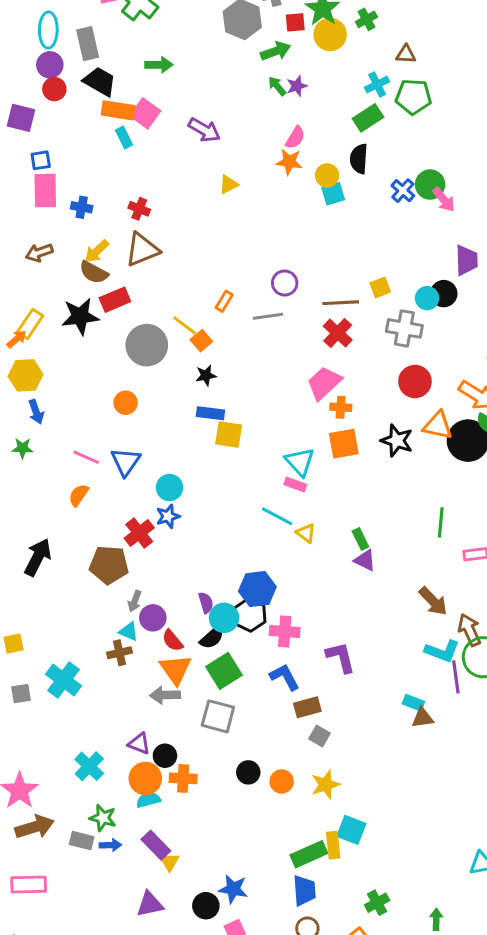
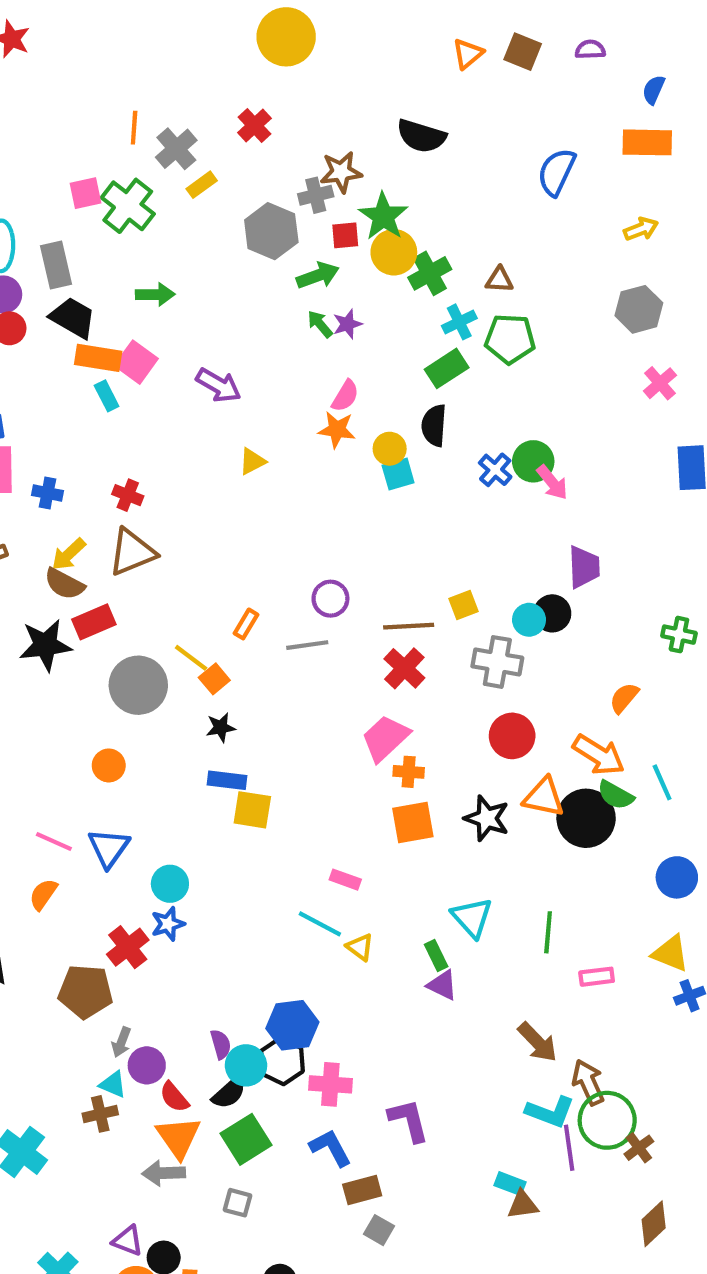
green cross: (366, 19) -> (430, 273), moved, size x1.4
cyan triangle: (300, 462) -> (472, 918), moved
gray square: (218, 716) -> (238, 1203), size x0.6

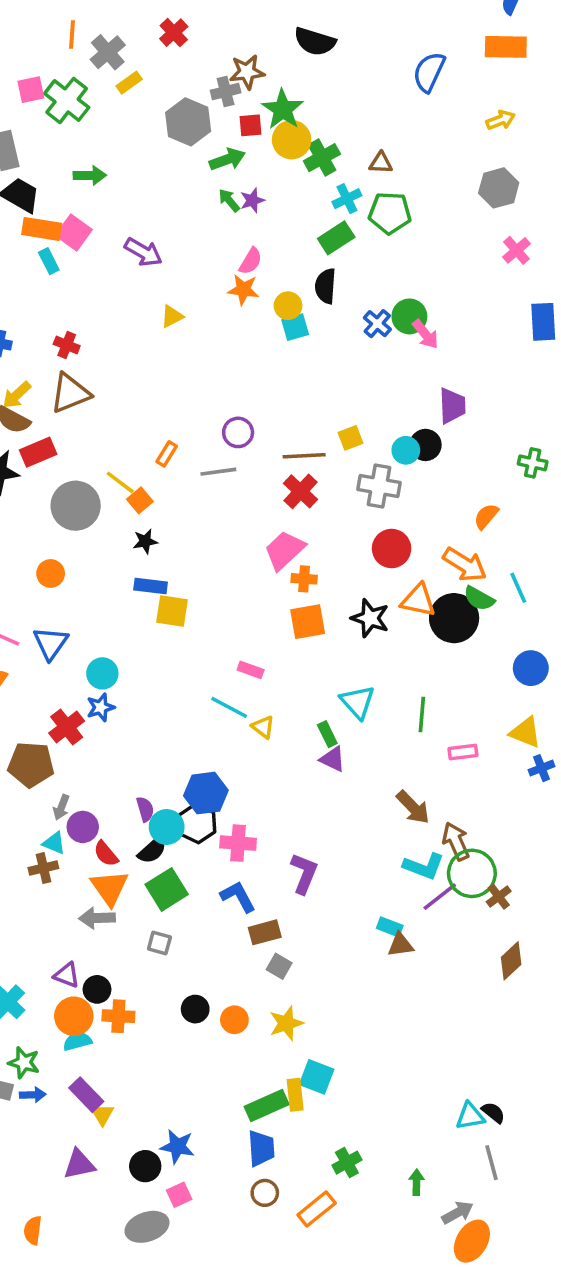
purple L-shape: (409, 1120) -> (304, 873), turned 36
purple line: (569, 1148) -> (440, 897), turned 60

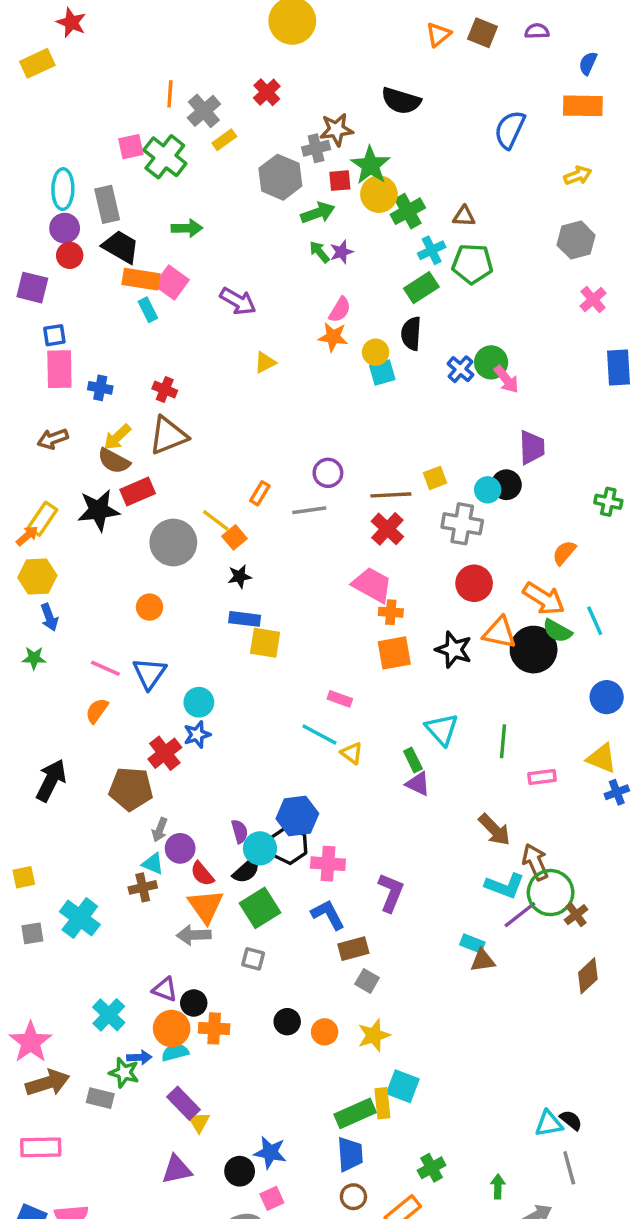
pink trapezoid: (284, 550) -> (372, 585), turned 72
blue arrow: (33, 1095) -> (139, 1057), moved

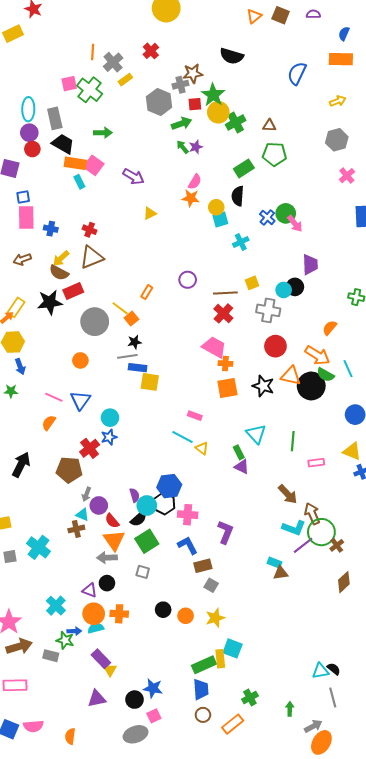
cyan cross: (432, 250) -> (241, 242), moved
gray line: (309, 510) -> (127, 356), moved
black circle: (194, 1003) -> (107, 583), moved

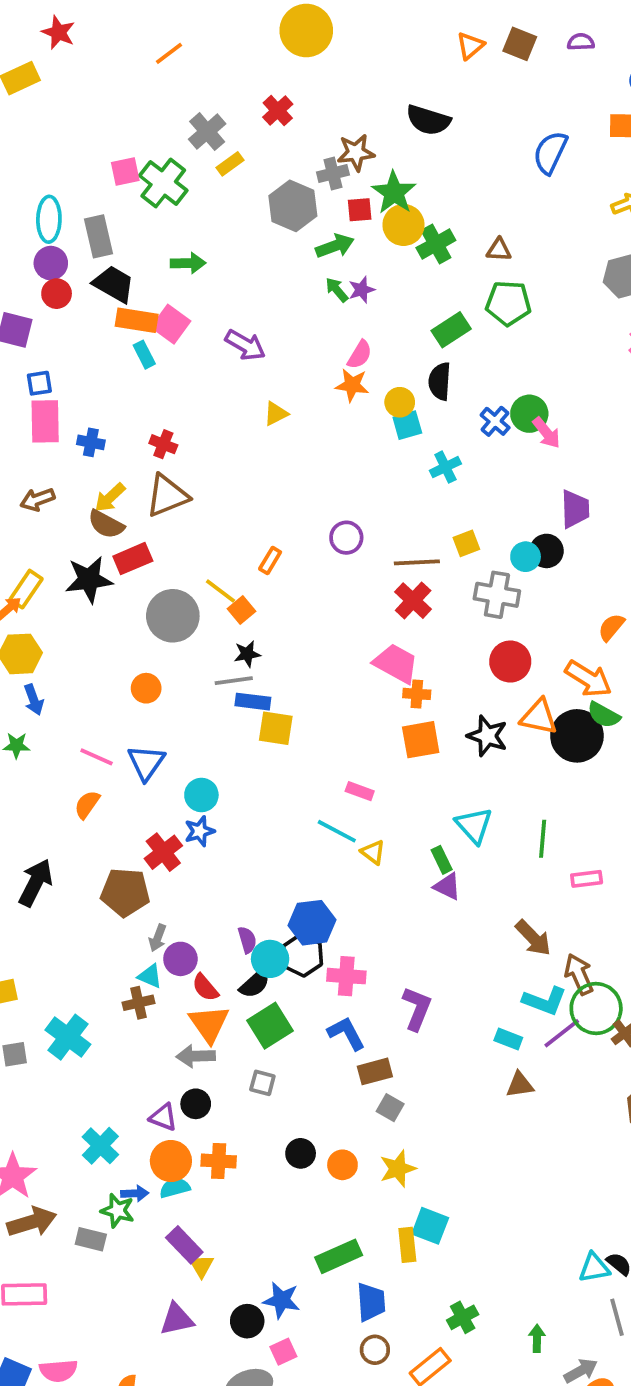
orange line: (93, 52) -> (169, 53), moved, turned 49
cyan rectangle: (274, 563) -> (508, 1039), moved
green rectangle: (204, 665) -> (339, 1256), moved

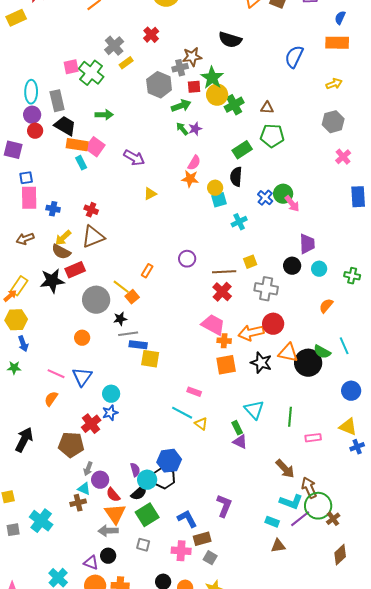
cyan circle: (526, 557) -> (319, 269), moved
black star: (247, 654) -> (120, 319), moved
orange arrow: (588, 679) -> (251, 333), moved, turned 135
pink cross: (346, 976) -> (181, 551), moved

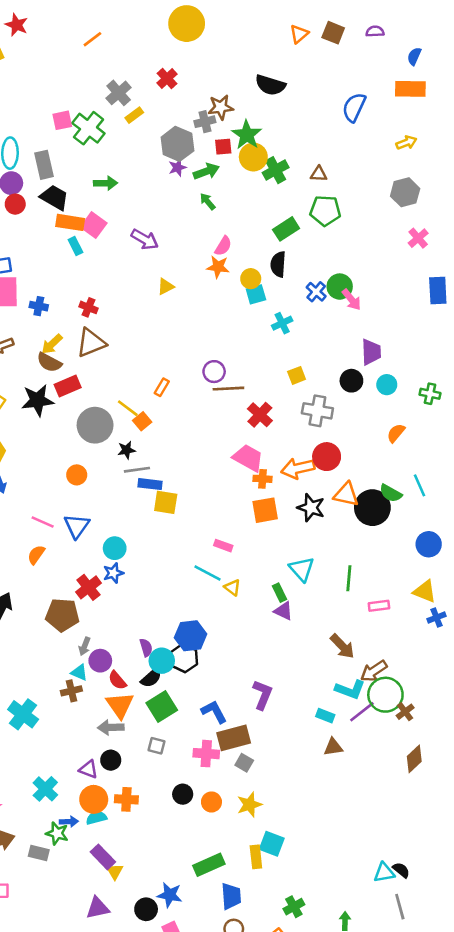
purple star: (195, 129) -> (177, 167), moved
brown line: (224, 272) -> (228, 389), moved
brown arrow: (309, 488) -> (374, 671), turned -100
brown rectangle: (202, 539) -> (234, 738), size x1.4

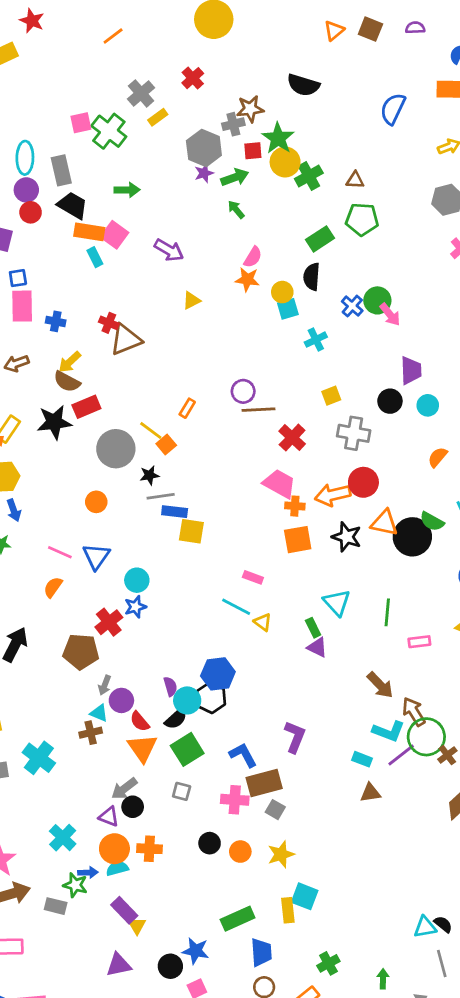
brown triangle: (91, 343) -> (126, 340), moved
brown arrow: (374, 671) -> (414, 712), turned 92
gray arrow: (111, 727) -> (124, 789), moved, turned -35

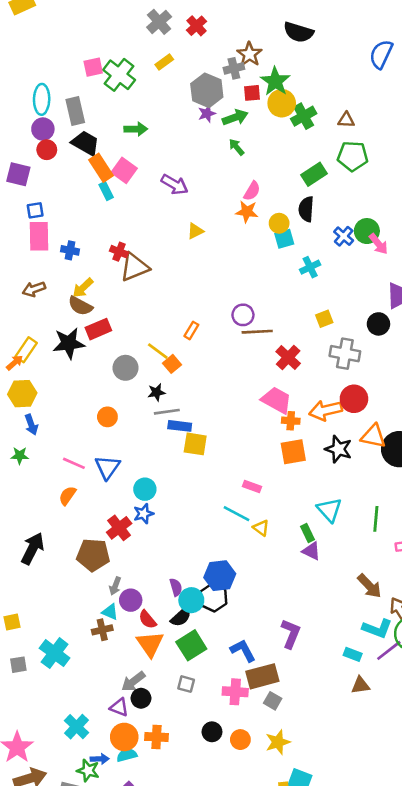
gray cross: (141, 93) -> (159, 22), moved
brown star: (250, 109) -> (249, 54), turned -30
orange rectangle: (89, 232) -> (101, 168), turned 48
gray circle: (116, 449) -> (126, 368), size x0.7

